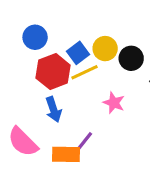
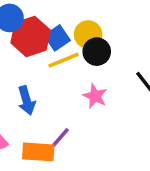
black circle: (131, 58) -> (97, 52), moved
red hexagon: (53, 72) -> (31, 37), moved

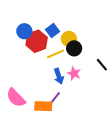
blue square: (57, 38) -> (53, 31), moved
blue arrow: (27, 100) -> (59, 76), moved

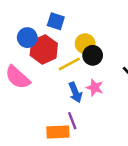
blue square: (53, 31) -> (56, 21), moved, turned -32
pink semicircle: (16, 98) -> (18, 77), moved
purple line: (55, 98) -> (72, 121), turned -56

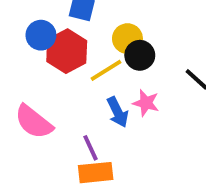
pink semicircle: (18, 77) -> (34, 122), moved
purple line: (72, 121) -> (91, 148), moved

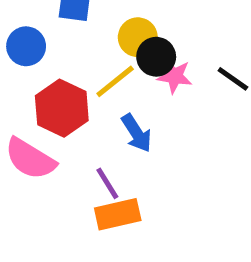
red hexagon: (67, 51) -> (62, 108), moved
pink star: (146, 103) -> (175, 76), moved

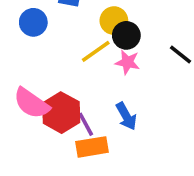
pink star: (175, 76) -> (127, 62), moved
red hexagon: (62, 108) -> (61, 113), moved
blue arrow: (137, 133) -> (126, 116), moved

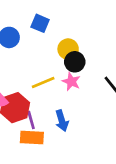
yellow line: (96, 51) -> (43, 83), moved

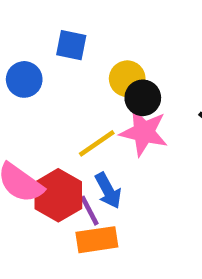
pink star: (71, 82) -> (144, 132), size x1.5
blue arrow: (62, 121) -> (108, 190), moved

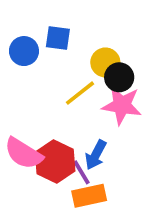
blue circle: (24, 79) -> (24, 51), moved
yellow line: (97, 143) -> (80, 93), moved
blue arrow: (108, 190) -> (96, 155), turned 60

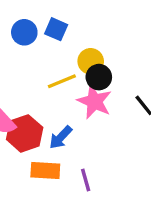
purple line: (82, 172) -> (86, 180), moved

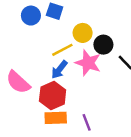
black circle: (99, 77) -> (103, 45), moved
red hexagon: (25, 133) -> (53, 95), moved
blue arrow: (61, 137) -> (59, 70), moved

